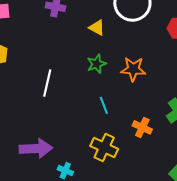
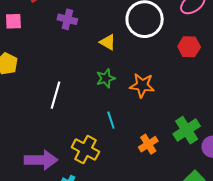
orange cross: (142, 127) -> (148, 144), turned 30
yellow cross: (104, 147) -> (85, 150), moved

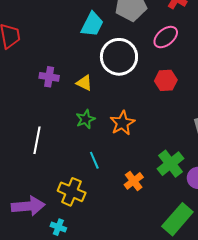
purple cross: (67, 19) -> (49, 77), moved
orange star: (142, 85) -> (122, 123), turned -30

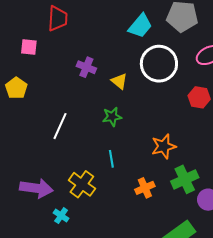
orange star: (122, 123) -> (164, 146), moved

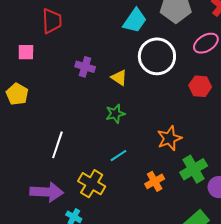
white line: (60, 126) -> (57, 145), moved
cyan line: (111, 159) -> (119, 156), turned 72

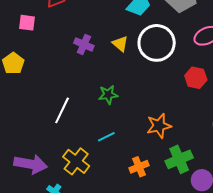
yellow triangle: (119, 78) -> (120, 44), moved
white line: (57, 145) -> (62, 110), moved

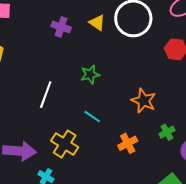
orange star: (159, 126) -> (144, 101), turned -30
cyan line: (106, 137) -> (92, 117), turned 66
green cross: (179, 159) -> (167, 132), size x0.6

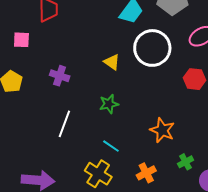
yellow triangle: (97, 23) -> (112, 62), moved
purple cross: (61, 27) -> (60, 76), moved
yellow cross: (65, 144) -> (98, 174), moved

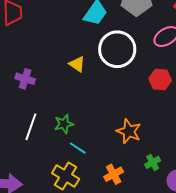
green star: (109, 104) -> (64, 124), moved

